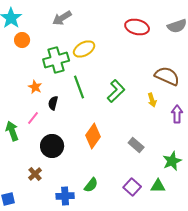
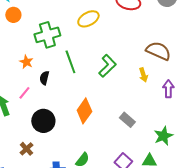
yellow ellipse: (84, 49) -> (88, 19), moved

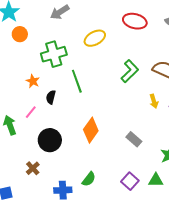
green L-shape: (107, 66) -> (130, 71), moved
yellow arrow: (143, 75) -> (154, 101), moved

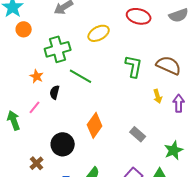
green L-shape: (130, 71) -> (134, 66), turned -35
green line: (77, 81) -> (81, 76), turned -40
black circle: (50, 140) -> (63, 144), moved

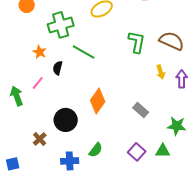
green star: (174, 150) -> (177, 126), turned 30

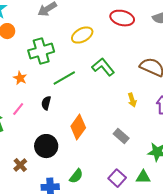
green L-shape: (137, 42) -> (103, 67), moved, turned -50
green line: (84, 52) -> (64, 78), turned -60
black semicircle: (58, 68) -> (46, 103), moved
yellow arrow: (161, 72) -> (132, 100), moved

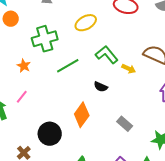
yellow arrow: (132, 100) -> (129, 69), moved, turned -48
black semicircle: (46, 103) -> (101, 87), moved, turned -80

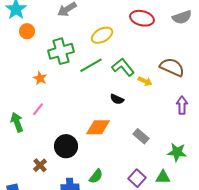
green line: (68, 66) -> (91, 65), moved
orange diamond: (82, 115) -> (98, 127), turned 55

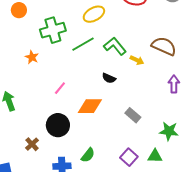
pink line: (38, 109) -> (60, 88), moved

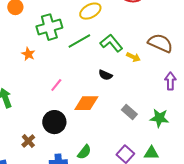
green star: (169, 131) -> (159, 118), moved

